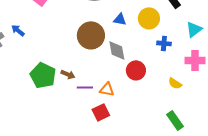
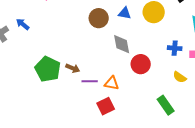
brown circle: (91, 35) -> (99, 18), moved, size x0.7
blue cross: (164, 43) -> (175, 48), moved
green rectangle: (175, 120) -> (166, 105), moved

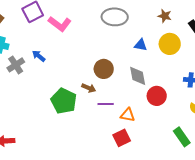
brown circle: (99, 18) -> (104, 69), moved
brown arrow: (73, 68) -> (89, 88), moved
purple line: (90, 81) -> (106, 104), moved

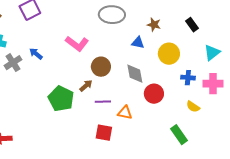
brown star: (165, 16) -> (154, 25), moved
pink L-shape: (60, 24) -> (77, 44), moved
yellow circle: (170, 44) -> (169, 54), moved
brown arrow: (89, 88) -> (86, 86), turned -64
red square: (122, 138) -> (104, 133), moved, turned 36

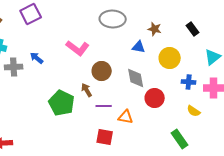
gray cross: (13, 63) -> (14, 67), turned 30
brown arrow: (86, 86) -> (87, 90), turned -80

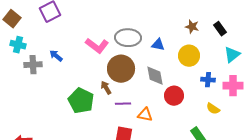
gray ellipse: (113, 19) -> (128, 38), moved
brown star: (155, 29) -> (192, 27), moved
black rectangle: (193, 29) -> (220, 29), moved
brown circle: (102, 71) -> (121, 69), size x1.4

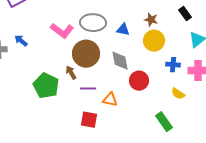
brown star: (192, 27) -> (151, 20), moved

